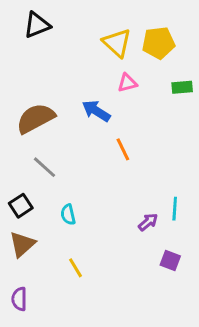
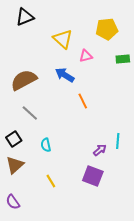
yellow triangle: (117, 43) -> (63, 39), moved
purple square: (170, 260) -> (93, 176), moved, size x1.5
purple semicircle: (19, 299) -> (13, 202), turned -35

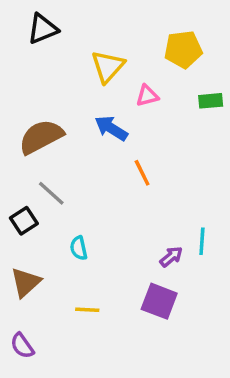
yellow triangle: (63, 39) -> (108, 67), turned 30
black square: (14, 139) -> (24, 221), moved
yellow line: (51, 181) -> (87, 310), turned -56

